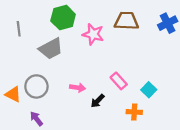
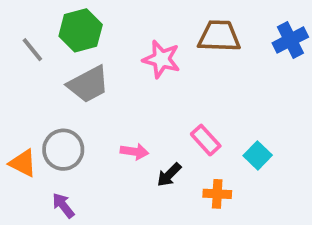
green hexagon: (63, 18) -> (81, 30), moved
gray line: (19, 29) -> (32, 50), turned -32
orange cross: (134, 112) -> (217, 194), moved

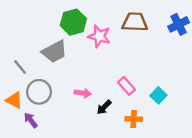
green hexagon: (81, 30) -> (73, 22), moved
gray line: (32, 50) -> (20, 67), moved
purple arrow: (63, 205) -> (31, 120), moved

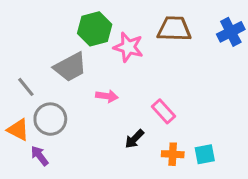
pink arrow: (83, 93) -> (107, 96), moved
cyan square: (158, 95) -> (205, 154), moved, turned 35

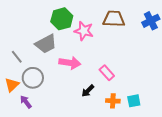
pink arrow: (107, 96) -> (70, 63), size x1.5
orange triangle: (18, 130) -> (12, 85), turned 49

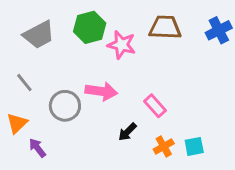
gray trapezoid: (46, 44) -> (39, 35), moved
gray circle: (33, 78) -> (65, 106), moved
orange cross: (113, 101) -> (164, 146), turned -32

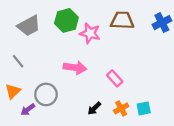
gray circle: (65, 106) -> (46, 94), moved
black arrow: (127, 132) -> (94, 108), moved
purple arrow: (37, 148) -> (28, 109), turned -88

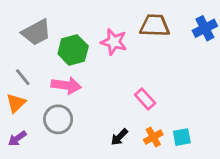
green hexagon: (66, 20) -> (73, 50), moved
pink arrow: (75, 68) -> (66, 85), moved
orange triangle: (13, 91) -> (16, 103), moved
purple arrow: (28, 109) -> (17, 138), moved

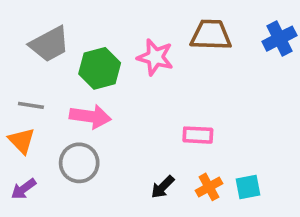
gray line: (23, 77) -> (31, 105), turned -42
pink rectangle: (145, 99) -> (198, 135), turned -45
orange triangle: (16, 103) -> (22, 141), turned -30

